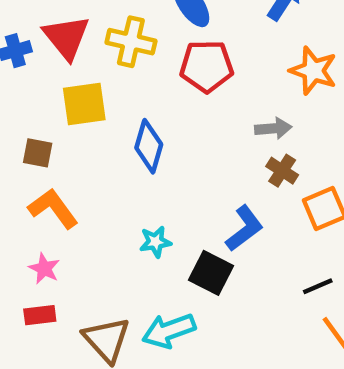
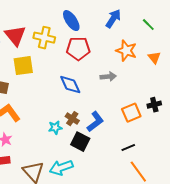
blue diamond: (149, 146) -> (70, 85), moved, turned -40
brown cross: (282, 171) -> (72, 119), moved

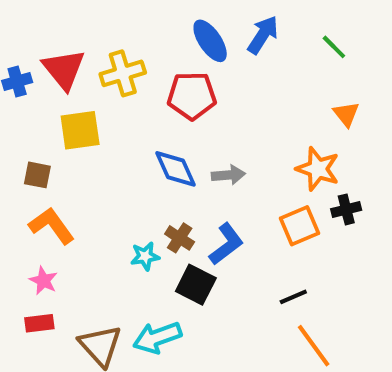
blue ellipse: (71, 21) -> (210, 41), moved
yellow cross: (44, 38) -> (123, 73), turned -30
orange star: (126, 51) -> (318, 169), moved
gray arrow: (108, 77) -> (228, 175), moved

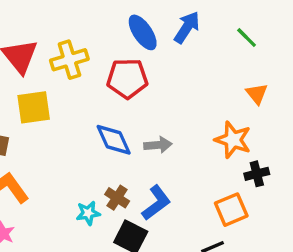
orange square: (299, 226) -> (231, 210), moved

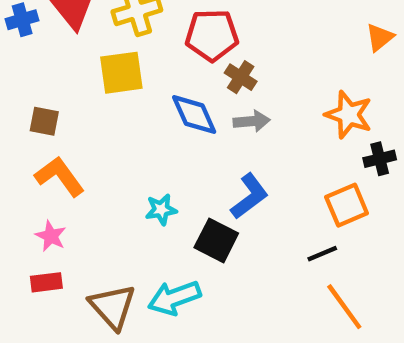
orange triangle: (257, 94) -> (380, 37), moved, turned 30
yellow square: (34, 107) -> (121, 73), moved
brown cross: (117, 198) -> (241, 77), moved

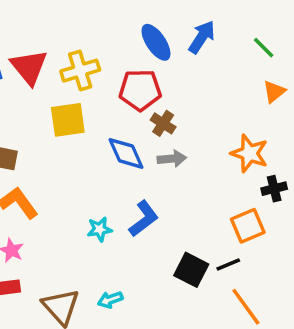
blue L-shape: (249, 196) -> (144, 219), moved
black square: (216, 240) -> (191, 270), moved
cyan arrow: (174, 298) -> (110, 300), size x0.6

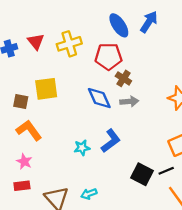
red triangle: (29, 67) -> (36, 42), size x0.7
yellow square: (68, 120) -> (46, 89), moved

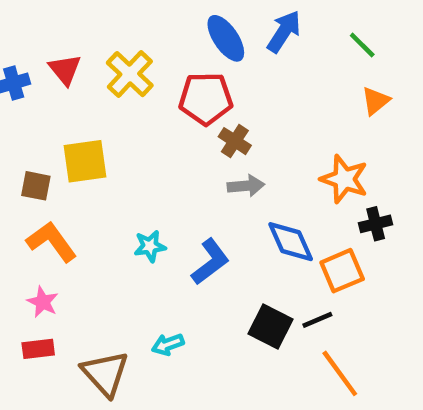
yellow cross: (69, 44) -> (130, 74), turned -30
blue diamond: (99, 98) -> (291, 242), moved
cyan star: (82, 148) -> (150, 246), moved
cyan arrow: (89, 194) -> (168, 344), moved

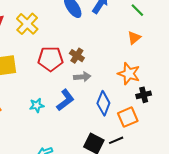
red pentagon: (206, 99) -> (50, 59), moved
orange triangle: (376, 101) -> (134, 38), moved
blue diamond: (291, 242) -> (103, 103), turned 45
blue L-shape: (210, 262) -> (65, 100), moved

